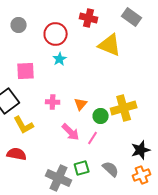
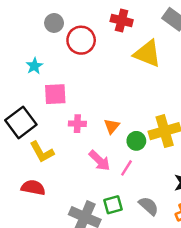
gray circle: (19, 25) -> (54, 23), moved
cyan star: (60, 59) -> (34, 66), moved
pink square: (26, 71) -> (55, 94), moved

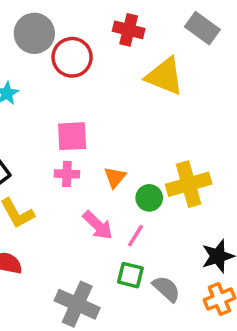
gray circle: (54, 23) -> (34, 33), size x1.5
pink square: (55, 94) -> (72, 136), moved
green square: (113, 205) -> (130, 275), moved, turned 30

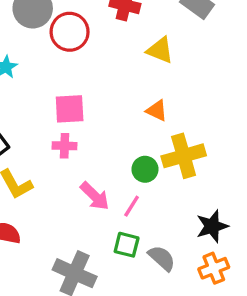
yellow triangle: (165, 76) -> (160, 50), size x0.7
orange triangle: (115, 177) -> (157, 111), moved, turned -45

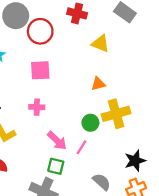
pink square: (70, 109) -> (40, 70), moved
orange triangle: (157, 111) -> (98, 84), turned -40
green square: (127, 245) -> (56, 166), moved

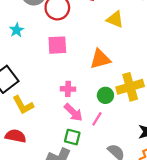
orange triangle: (98, 84) -> (100, 59), moved, size x1.5
pink cross: (37, 107) -> (68, 89), moved

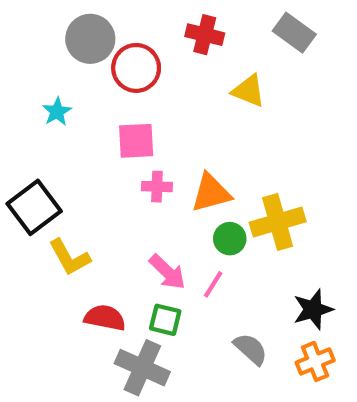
orange triangle: (100, 59) -> (211, 193), moved
pink cross: (68, 89) -> (157, 187), moved
red semicircle: (16, 136) -> (105, 318), moved

